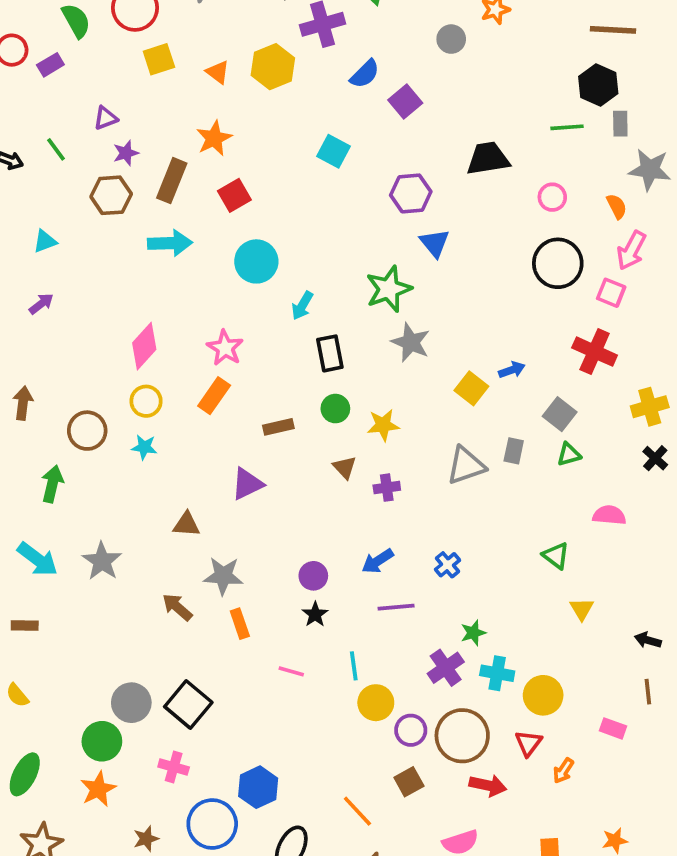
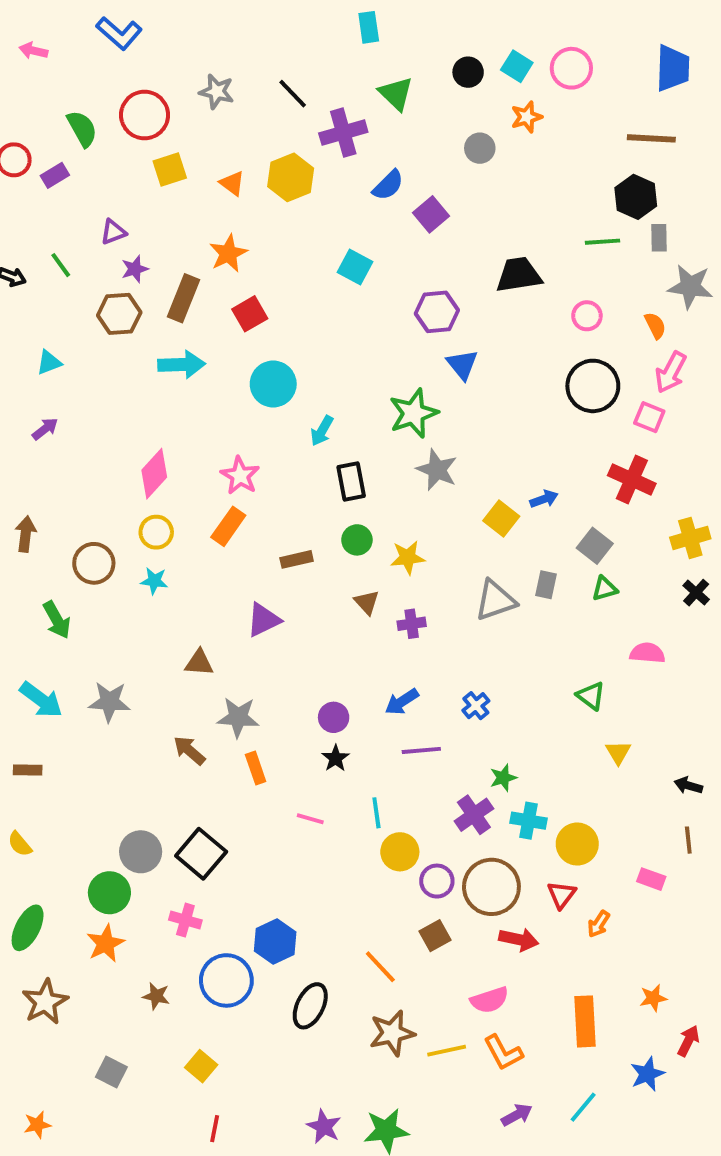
green arrow: (52, 484) -> (57, 620), turned 138
gray star: (102, 561) -> (109, 702), turned -30
brown star: (146, 839) -> (156, 996), turned 30

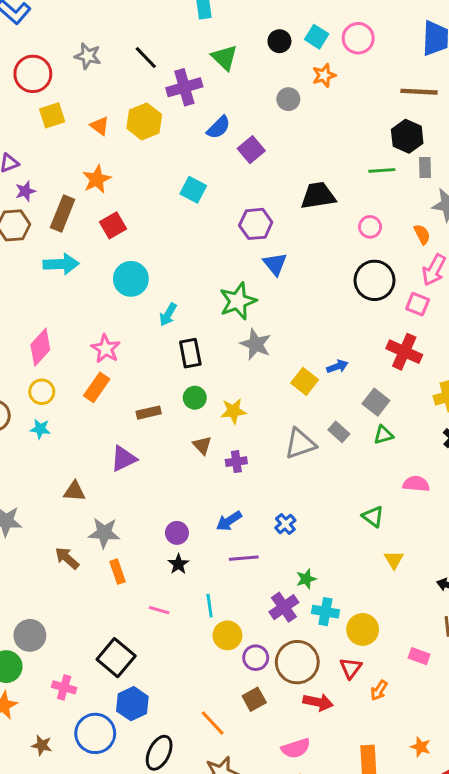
gray rectangle: (546, 585) -> (339, 432), turned -60
black square: (201, 854) -> (116, 658), moved
orange star: (653, 998) -> (421, 747), turned 30

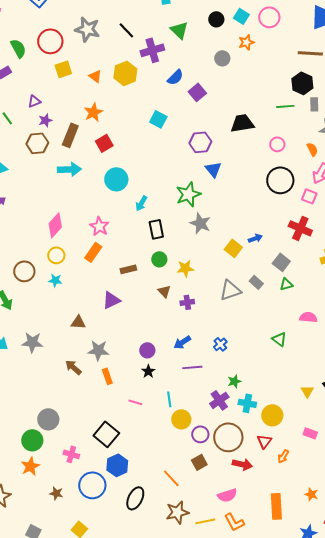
gray star: (88, 56) -> (87, 29), size x1.4
yellow triangle: (394, 560) -> (307, 391), moved

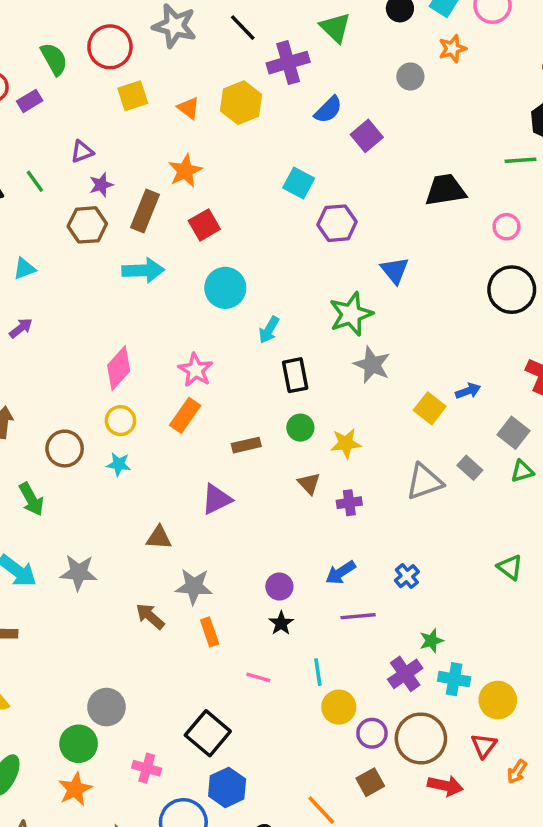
purple hexagon: (200, 142) -> (337, 223), moved

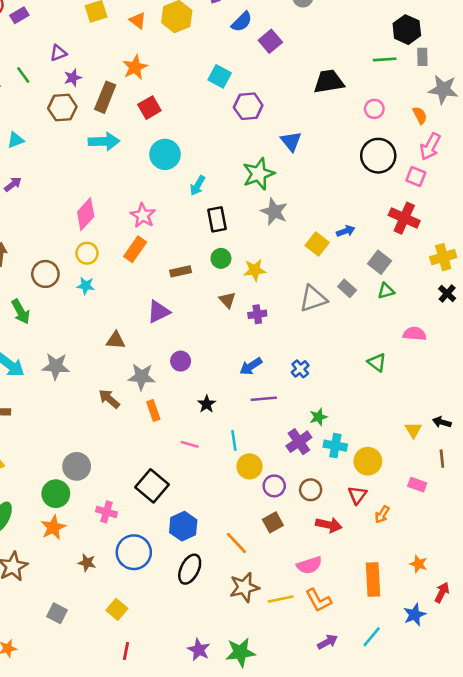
purple circle: (279, 587) -> (181, 361), moved
brown circle: (421, 738) -> (311, 490), size x0.6
blue hexagon: (227, 787) -> (183, 526), moved

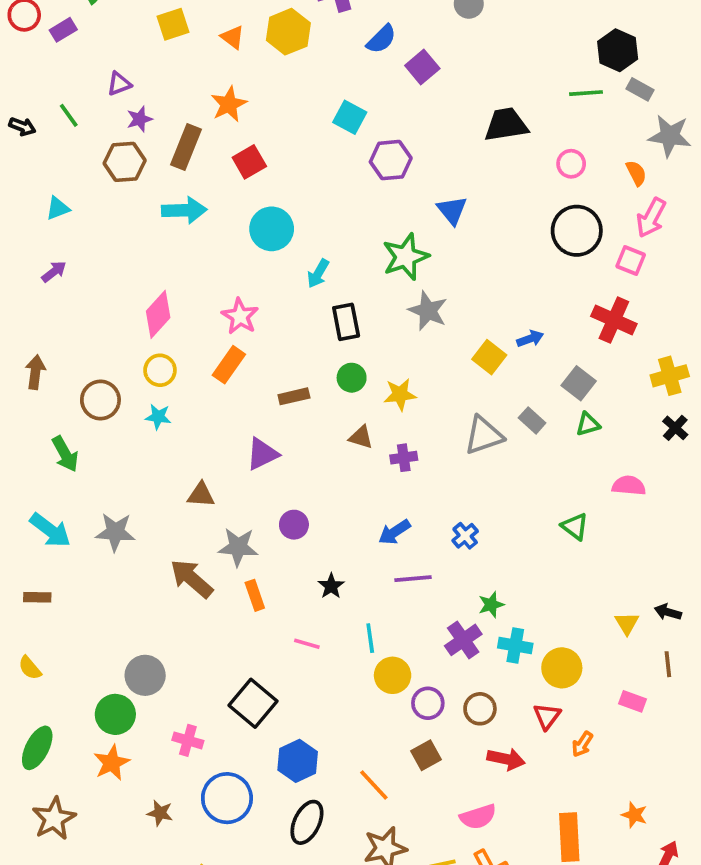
gray rectangle: (422, 57) -> (640, 89), turned -60
brown triangle: (227, 300) -> (361, 437), turned -30
brown arrow: (109, 399) -> (192, 579), size x1.4

